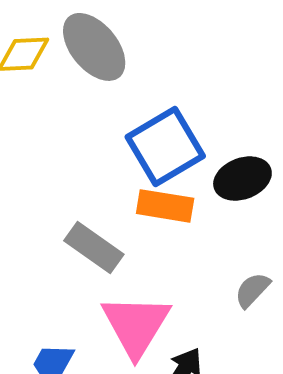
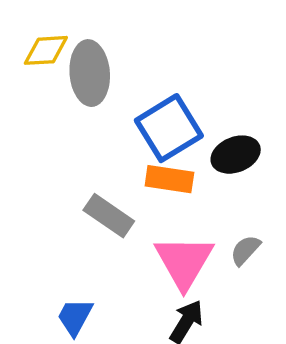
gray ellipse: (94, 47) -> (90, 73), moved, turned 36
pink triangle: (136, 325) -> (184, 262), moved

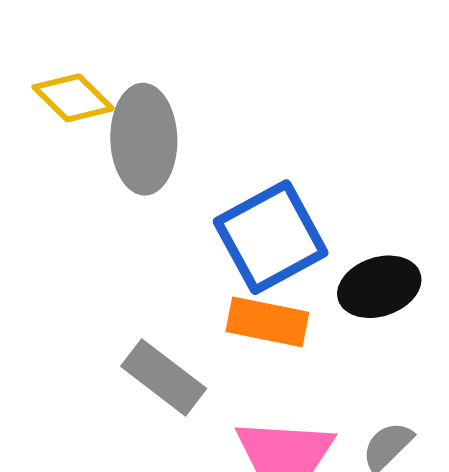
yellow diamond: (46, 50) -> (73, 98), turned 45

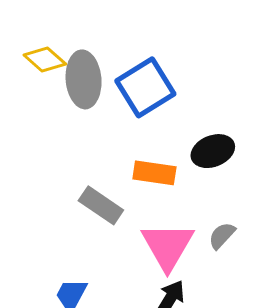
blue square: (271, 237) -> (145, 87), moved

